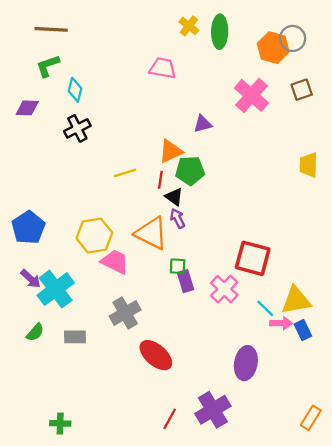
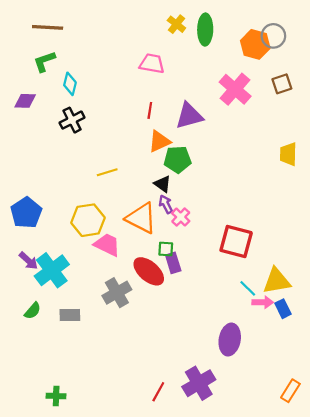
purple triangle: (203, 124) -> (189, 116), size x1.6
yellow line: (125, 173) -> (107, 172), moved
red line: (160, 180) -> (150, 110), moved
pink cross: (224, 289) -> (181, 217), moved, size x0.7
red ellipse: (156, 355) -> (149, 271), moved

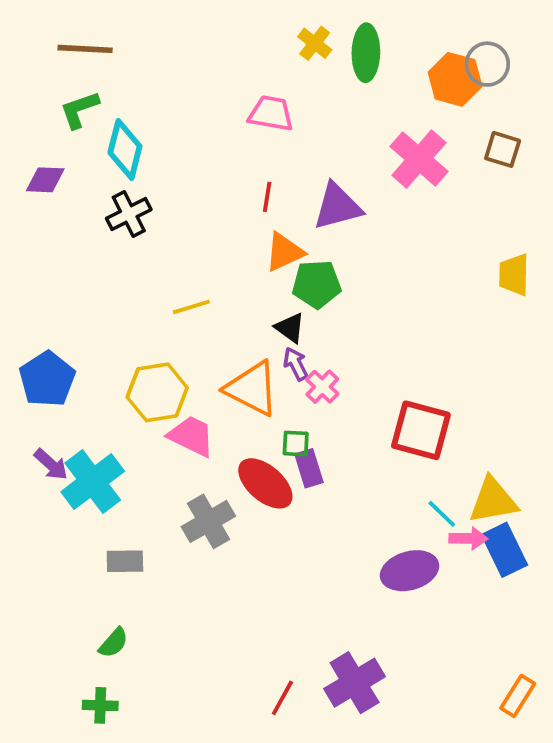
cyan diamond: (70, 84) -> (125, 149), size x1.4
brown square: (282, 84) -> (503, 149), turned 36
blue rectangle: (283, 309) -> (504, 550), size x1.5
green semicircle: (33, 311) -> (114, 643), moved
purple ellipse: (230, 340) -> (410, 571), moved, turned 64

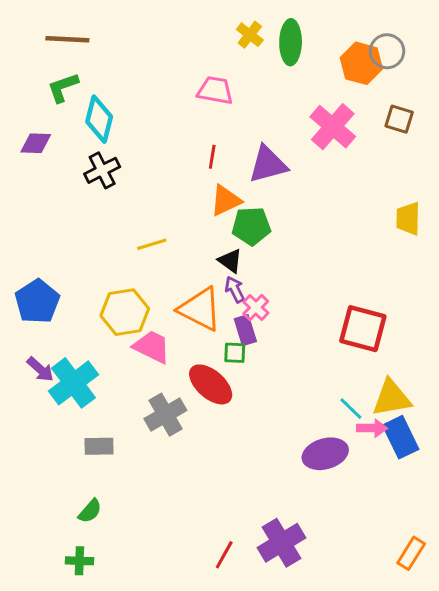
red square: (421, 430) -> (363, 329), moved
purple rectangle: (309, 468) -> (245, 330), moved

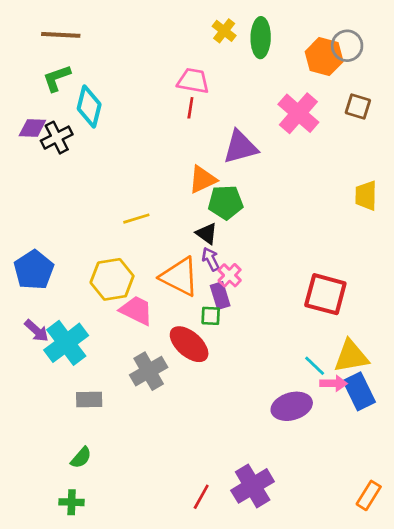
red line: (212, 157) -> (190, 108), moved
black cross: (102, 170) -> (57, 138), moved

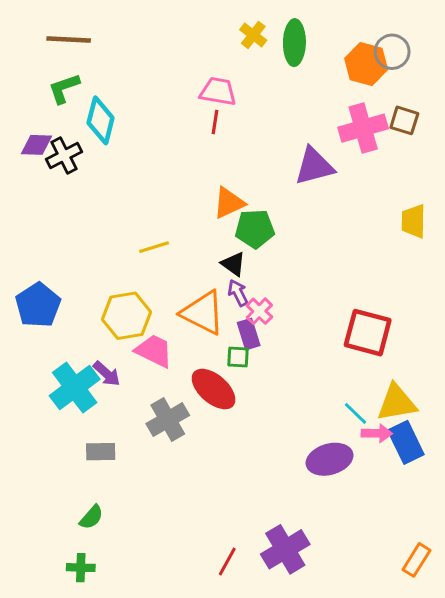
pink cross: (298, 113) -> (363, 128), moved, turned 33
purple triangle: (240, 147) -> (314, 166), moved
purple arrow: (36, 331) -> (107, 374), moved

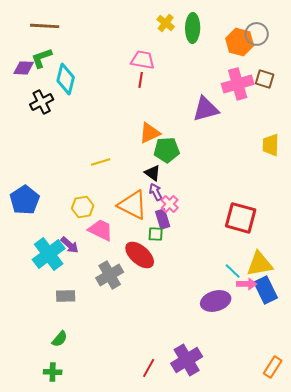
purple diamond: (36, 145) -> (24, 68), moved
yellow hexagon: (127, 316) -> (83, 207), size x0.7

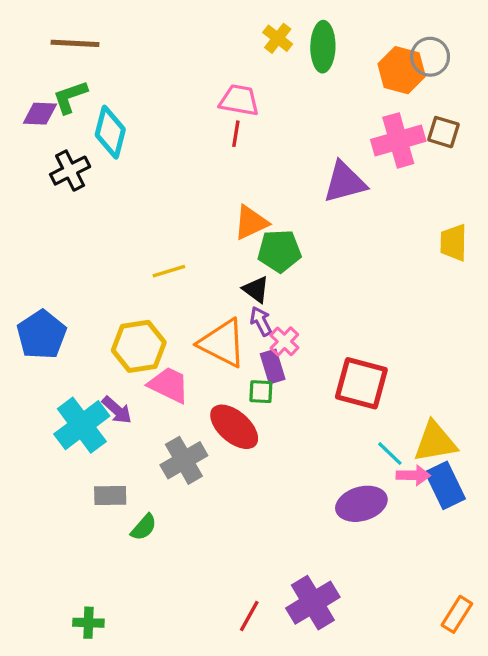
yellow hexagon: (83, 207) -> (139, 346), size x1.4
red square: (241, 218) -> (361, 383), moved
green semicircle: (60, 339) -> (144, 527), moved

